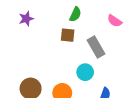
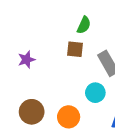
purple star: (26, 19) -> (27, 60), moved

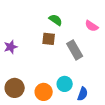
green semicircle: (84, 25) -> (56, 20), turned -80
cyan circle: (95, 93) -> (65, 84), moved

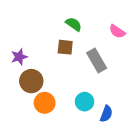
brown circle: (15, 88) -> (31, 81), moved
orange circle: (44, 92) -> (45, 103), moved

